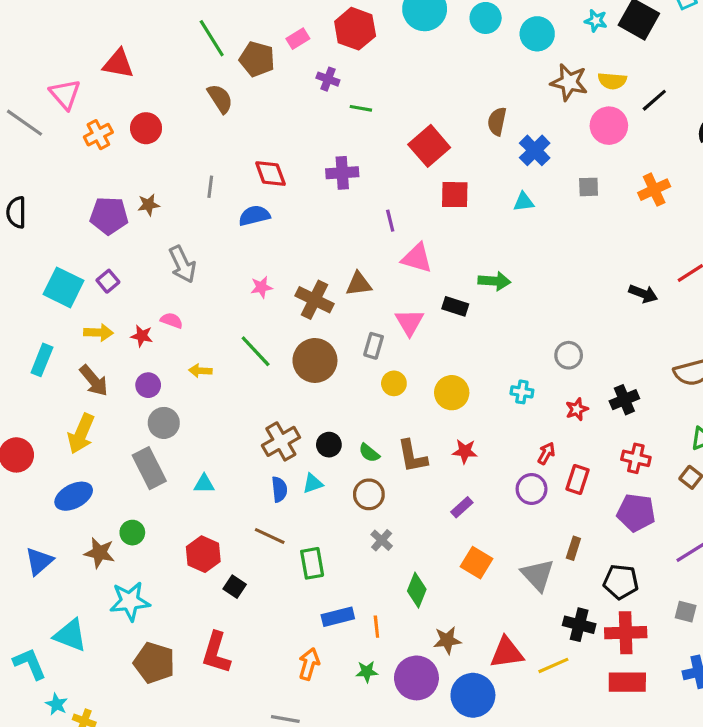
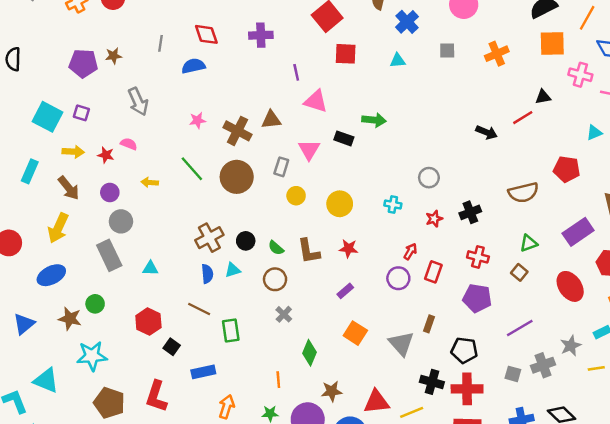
purple square: (108, 281) -> (81, 113), turned -35
blue rectangle: (338, 617) -> (203, 372), moved

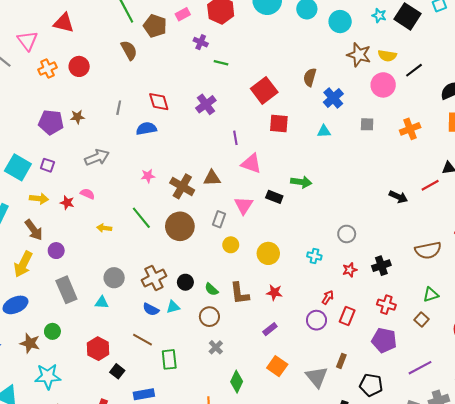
purple cross: (261, 35) -> (206, 104), turned -36
gray arrow: (138, 102) -> (97, 157), turned -90
purple circle: (110, 192) -> (56, 251), moved
gray circle: (121, 221) -> (114, 278), moved
blue semicircle: (207, 274) -> (151, 309), turned 119

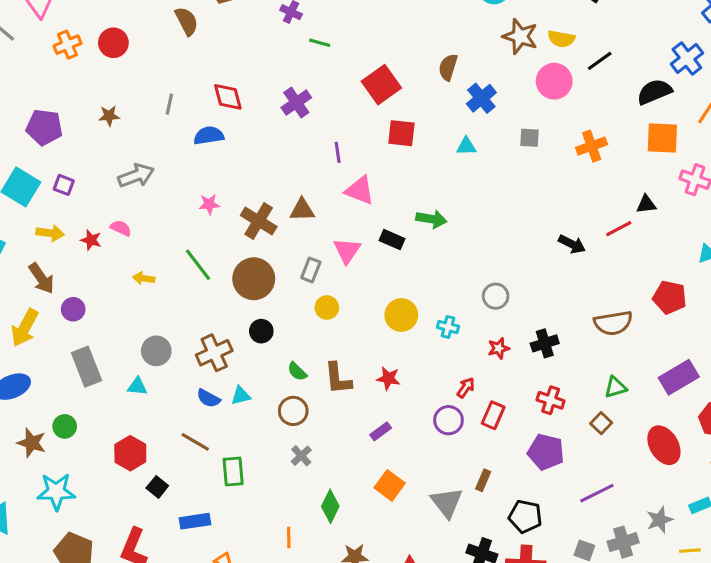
purple pentagon: (51, 122) -> (44, 127), moved
yellow circle: (268, 253) -> (401, 315), moved
black circle: (185, 282) -> (261, 331), moved

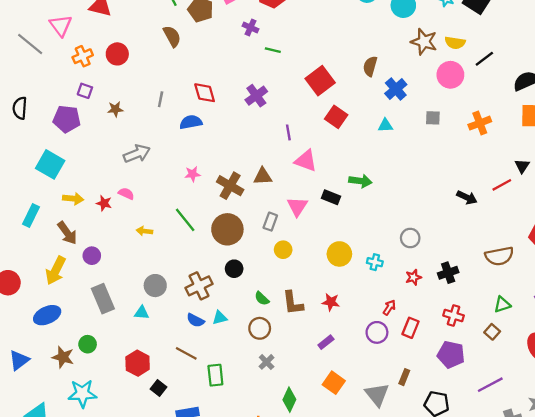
red square: (401, 133) -> (336, 117), turned 30
purple square: (64, 185) -> (85, 91), moved
black triangle: (646, 204) -> (522, 166), turned -49

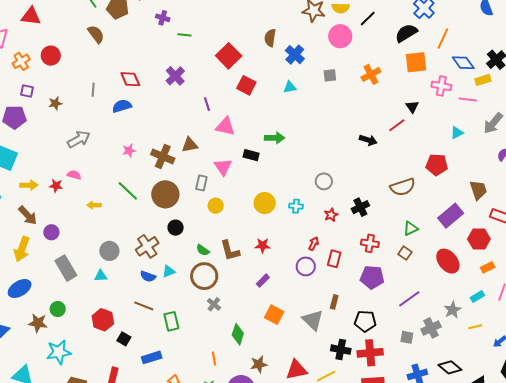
brown circle: (260, 328) -> (204, 276), size x1.4

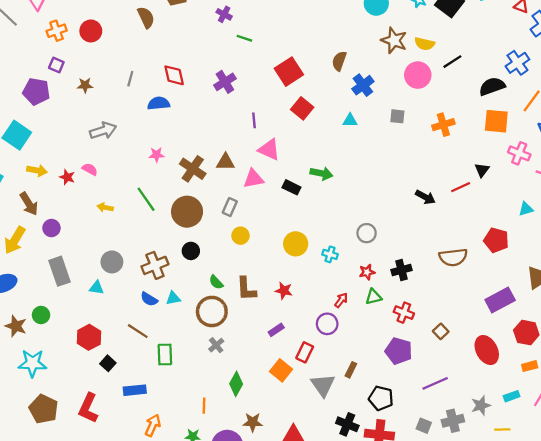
pink triangle: (223, 167) -> (253, 179), moved, turned 42
green triangle: (411, 228) -> (373, 297), moved
red rectangle: (334, 259) -> (305, 352), moved

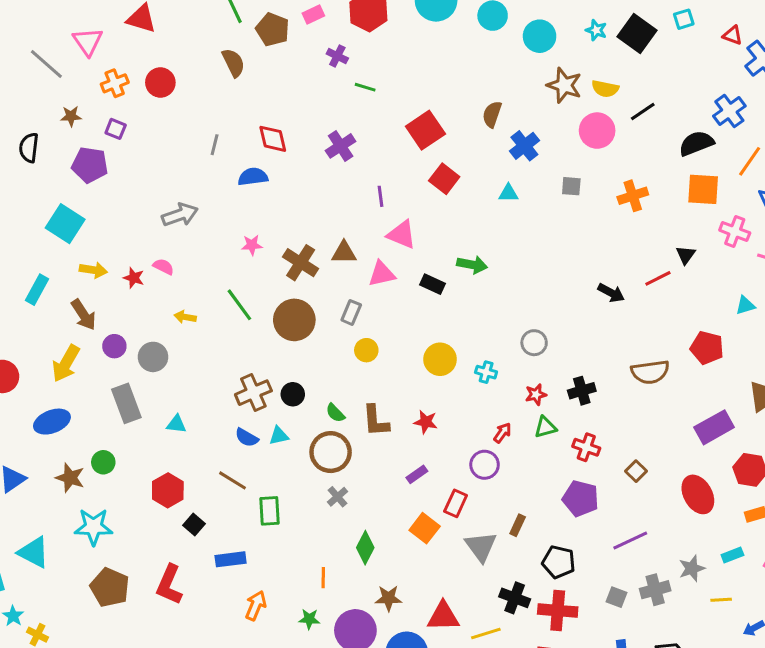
brown star: (85, 85) -> (71, 116), moved
black circle: (191, 251) -> (293, 394), moved
gray circle: (112, 262) -> (153, 357), moved

